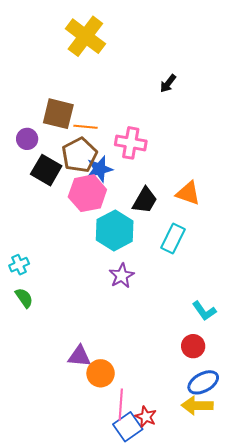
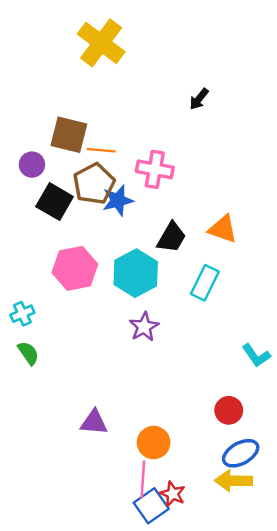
pink hexagon: (87, 193) -> (75, 268), moved
cyan L-shape: (204, 311) -> (256, 355), moved
orange circle: (101, 373) -> (154, 443), moved

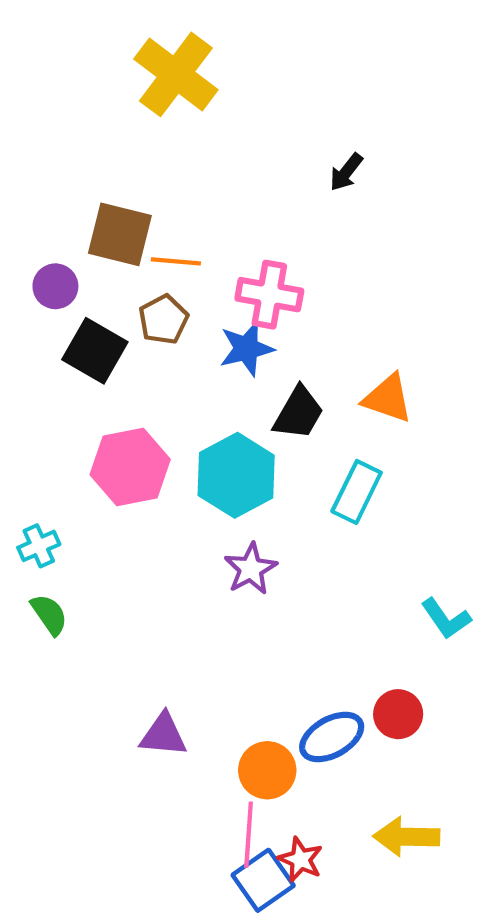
brown pentagon: (94, 184) -> (163, 320), size x0.7
blue star: (118, 200) -> (247, 349), moved
blue ellipse: (241, 453) -> (332, 737), moved

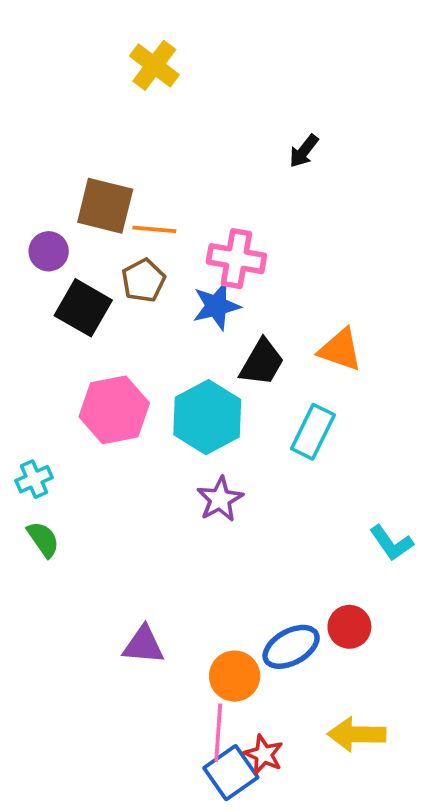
yellow cross: (176, 74) -> (154, 65), size x0.7

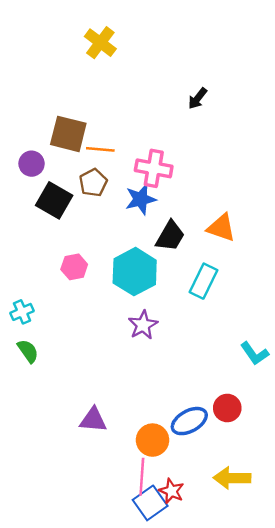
pink hexagon: (114, 410) -> (74, 267), size x0.6

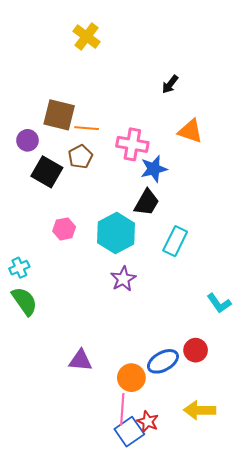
blue star: (141, 199) -> (154, 169), moved
orange triangle: (221, 228) -> (190, 131), moved
green semicircle: (28, 351) -> (24, 301), size x1.4

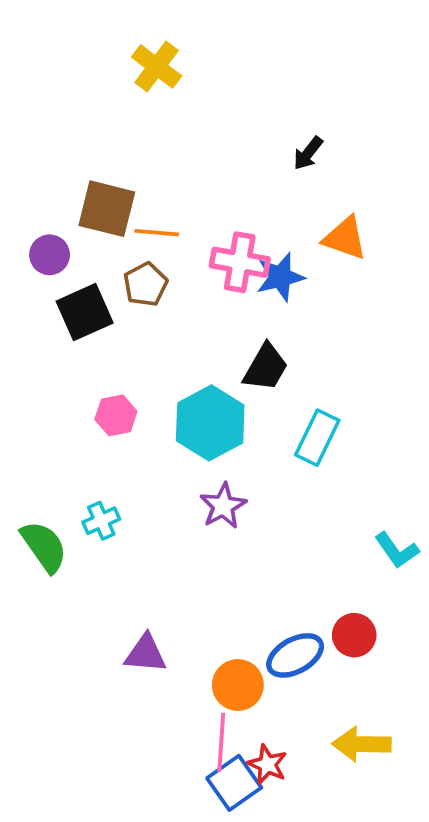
blue star: (154, 169) -> (280, 277), moved
black square: (47, 172) -> (85, 312), turned 36
cyan cross: (19, 268) -> (101, 521), moved

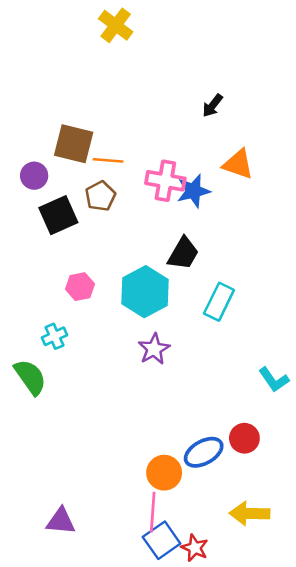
yellow cross: (157, 66) -> (116, 25), moved
cyan cross: (101, 521) -> (55, 336), moved
purple triangle: (146, 654) -> (61, 521), moved
red star: (267, 764) -> (195, 548), moved

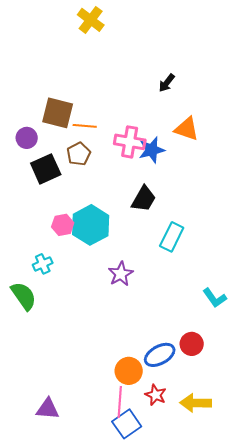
cyan hexagon: (145, 292) -> (91, 225), moved
red star: (195, 548) -> (156, 395), moved

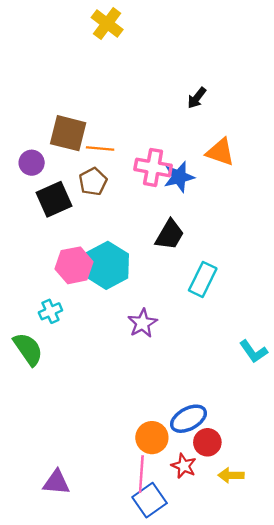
pink hexagon: (63, 225) -> (74, 265), size x1.4
red circle: (192, 344) -> (207, 442), moved
yellow arrow: (196, 403) -> (231, 475), size x0.7

